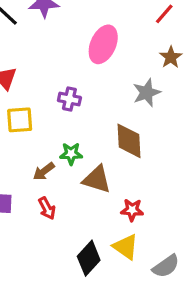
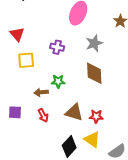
gray star: (147, 93) -> (94, 43), moved
brown arrow: (44, 171) -> (41, 92), turned 32
brown triangle: (97, 179) -> (74, 112), moved

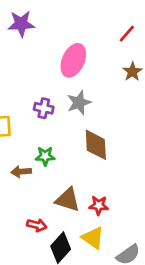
gray star: (94, 43) -> (79, 103), moved
red arrow: (43, 115) -> (37, 225), moved, turned -48

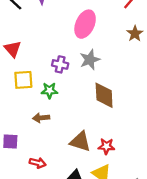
green star: (45, 156) -> (49, 90), moved
red arrow: (37, 225) -> (38, 163), moved

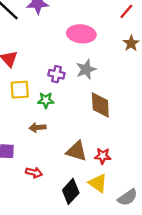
pink ellipse: (85, 24) -> (81, 34), turned 72

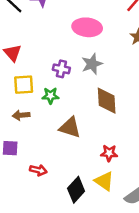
brown arrow: (37, 127) -> (21, 115), moved
brown triangle: (77, 151) -> (70, 127), moved

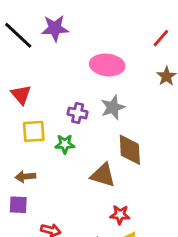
brown arrow: (21, 115) -> (25, 177), moved
brown triangle: (70, 127) -> (103, 175), moved
red star: (109, 153) -> (120, 215), moved

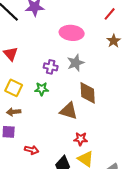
yellow square: (34, 131) -> (14, 88), moved, turned 30

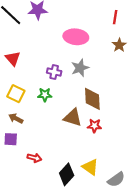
red line: (110, 14) -> (115, 17), turned -32
brown arrow: (14, 112) -> (16, 118), turned 32
red star: (81, 139) -> (94, 126), moved

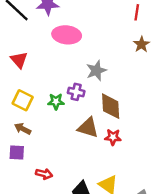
pink ellipse: (76, 37) -> (67, 35), moved
purple cross: (54, 72) -> (76, 92), moved

